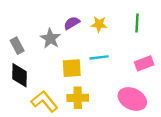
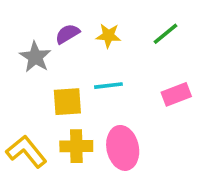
green line: (137, 23) -> (165, 34), turned 48
pink ellipse: (132, 99) -> (123, 148), moved, turned 52

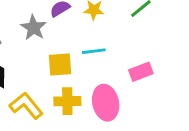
pink rectangle: (176, 94) -> (141, 72), moved

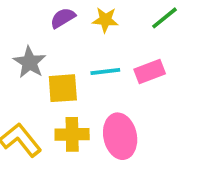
gray star: (34, 28) -> (30, 62), moved
pink rectangle: (141, 72) -> (150, 72), moved

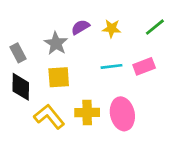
gray star: (30, 62) -> (56, 43), moved
yellow square: (63, 88) -> (59, 77), moved

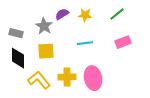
gray rectangle: (18, 53) -> (16, 33), turned -48
pink rectangle: (144, 66) -> (123, 42), moved

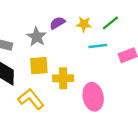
green line: (117, 14) -> (110, 23), moved
cyan line: (85, 43) -> (98, 46), moved
yellow cross: (67, 77) -> (63, 78), moved

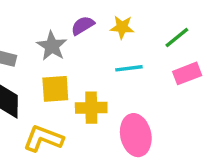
green line: (110, 23) -> (177, 37), moved
cyan line: (98, 46) -> (129, 68), moved
yellow L-shape: (31, 99) -> (43, 139), turned -30

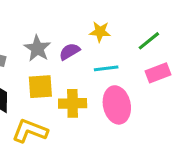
purple semicircle: (83, 25) -> (69, 51), moved
pink ellipse: (136, 135) -> (117, 105), moved

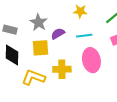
purple semicircle: (69, 51) -> (58, 34), moved
yellow cross: (73, 103) -> (62, 69), moved

